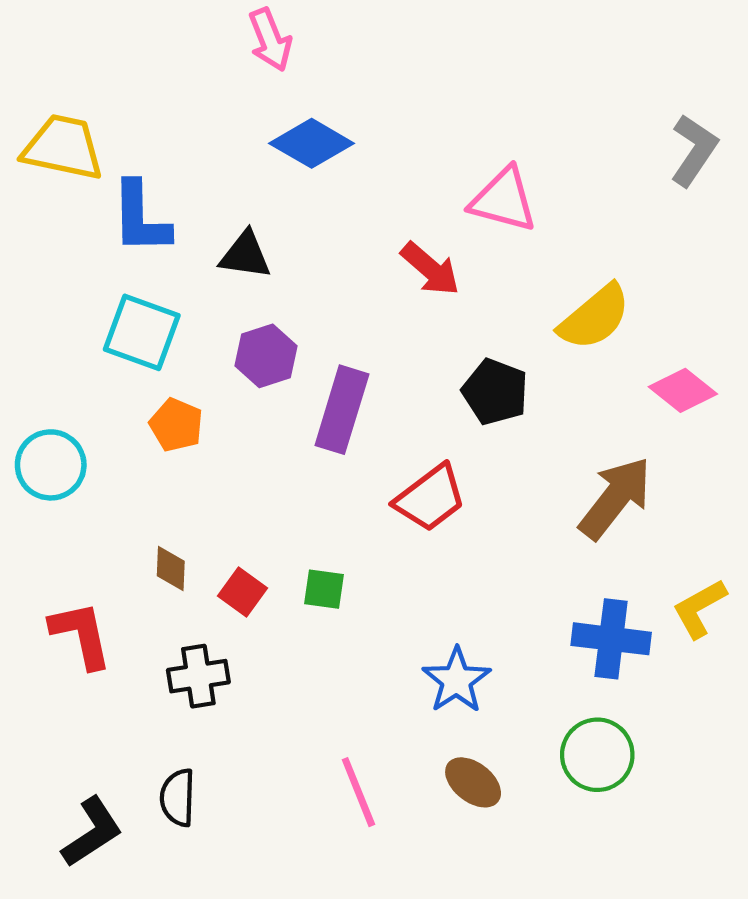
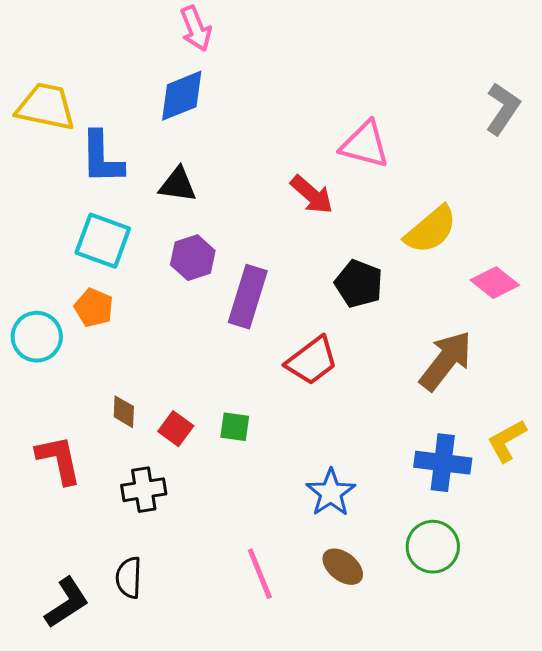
blue diamond: (312, 143) -> (182, 96), moved, turned -52
orange pentagon: (176, 425) -> (94, 308), moved

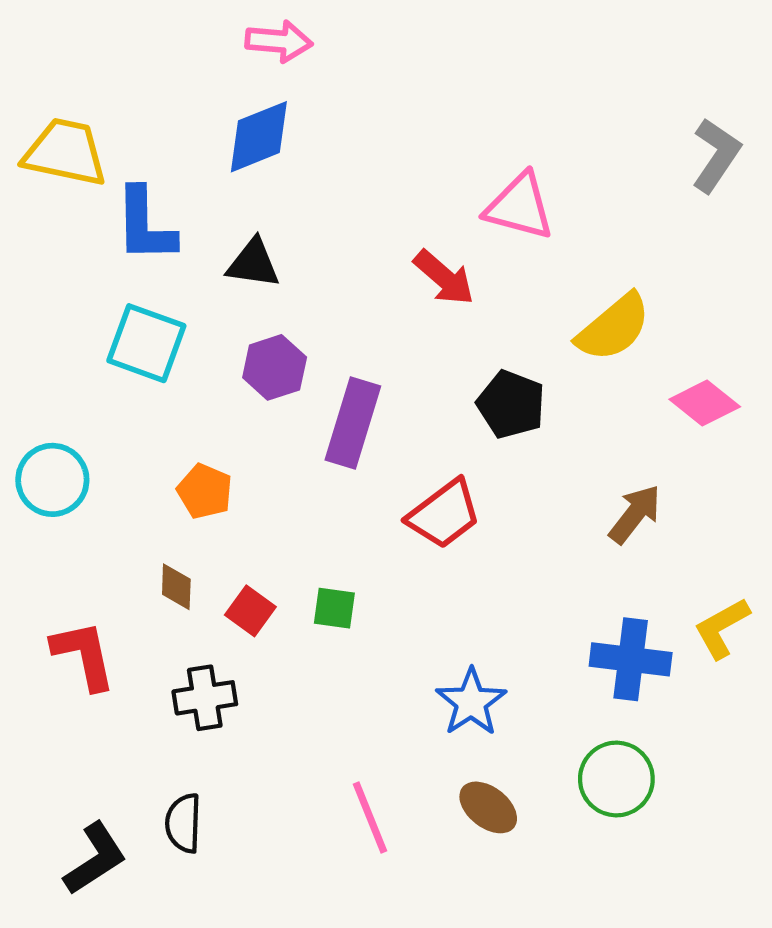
pink arrow: (196, 29) -> (279, 41), turned -63
orange pentagon: (94, 308) -> (205, 491), moved
brown arrow: (446, 361) -> (635, 514), size x0.7

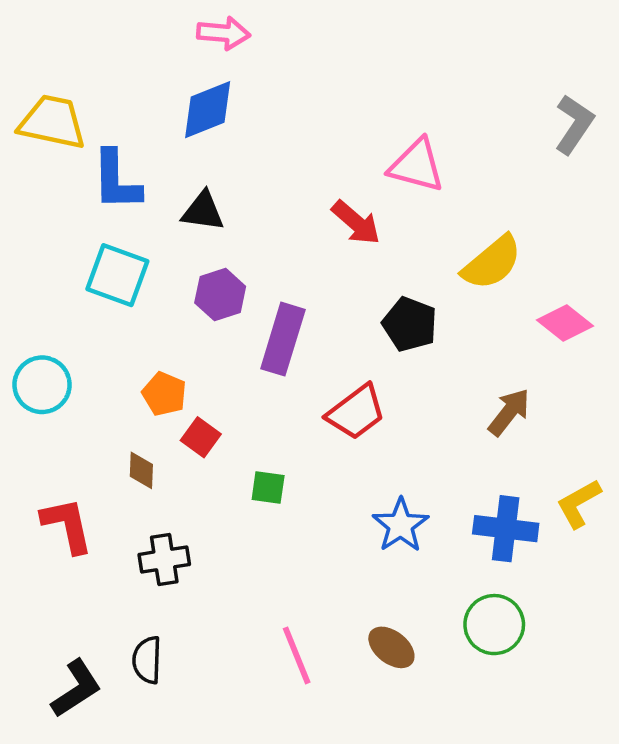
red square: (250, 611) -> (201, 437), moved
blue star: (471, 702) -> (401, 525), moved

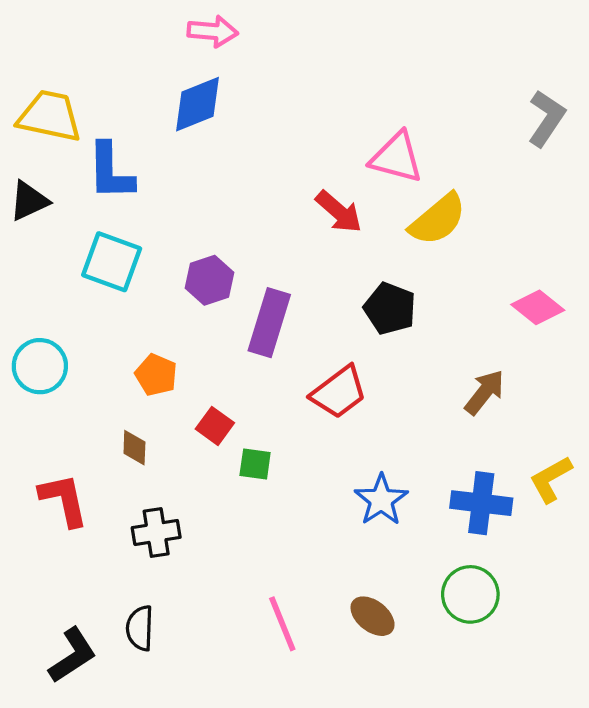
black triangle: (203, 211) -> (29, 201), moved, turned -33
yellow semicircle: (492, 263) -> (438, 219), moved
red square: (201, 437) -> (215, 426), moved

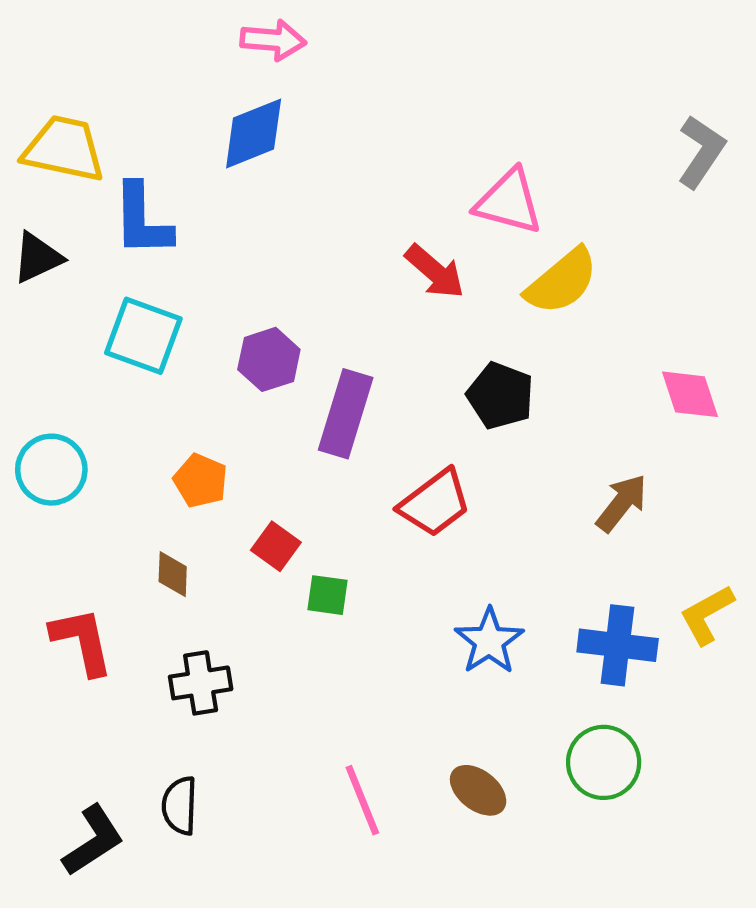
pink diamond: (538, 307) -> (690, 394), turned 33

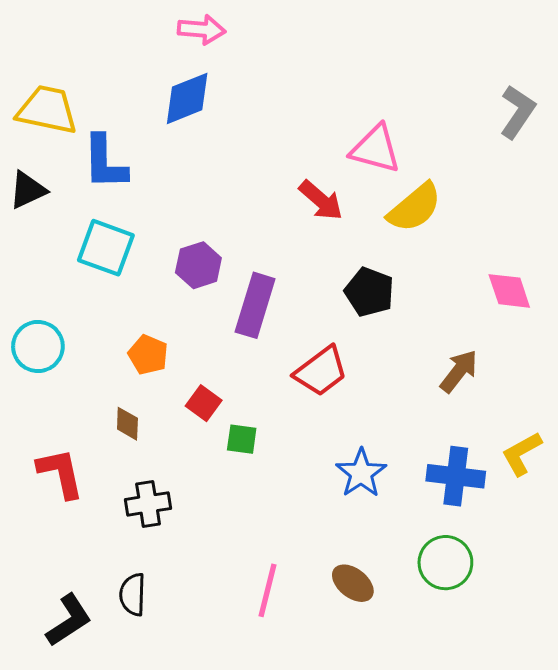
pink line: (362, 800) -> (267, 590), turned 36

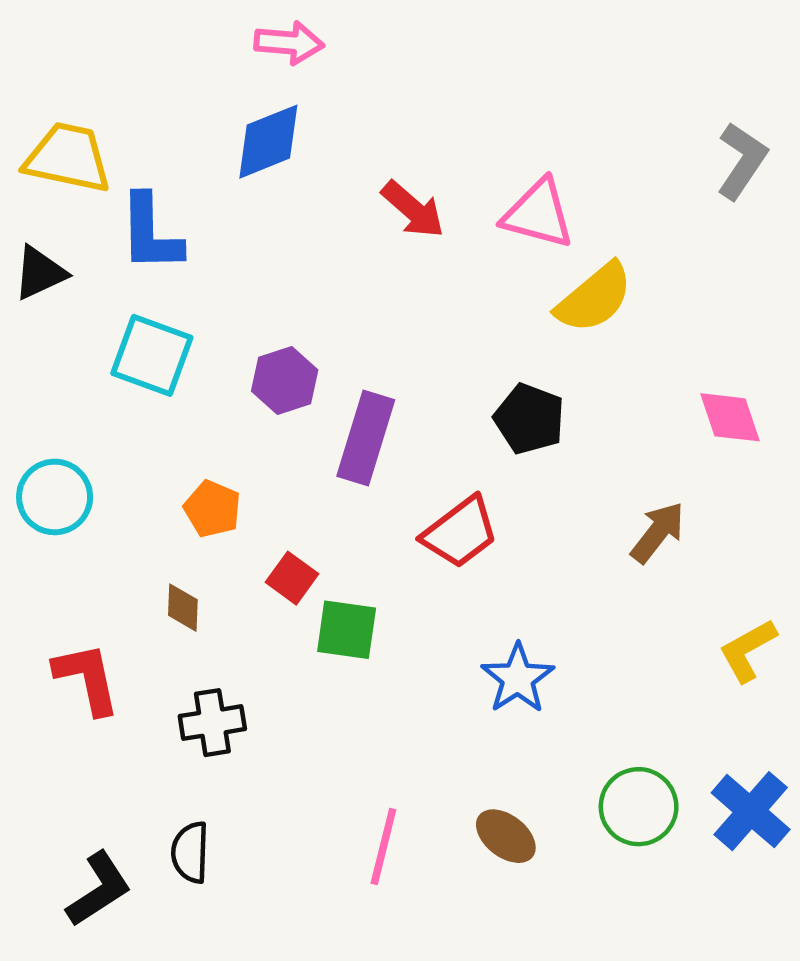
red arrow: (321, 200) -> (413, 209), moved
green square: (242, 439) -> (347, 630), size x1.4
blue cross: (456, 476) -> (751, 811), moved, turned 34

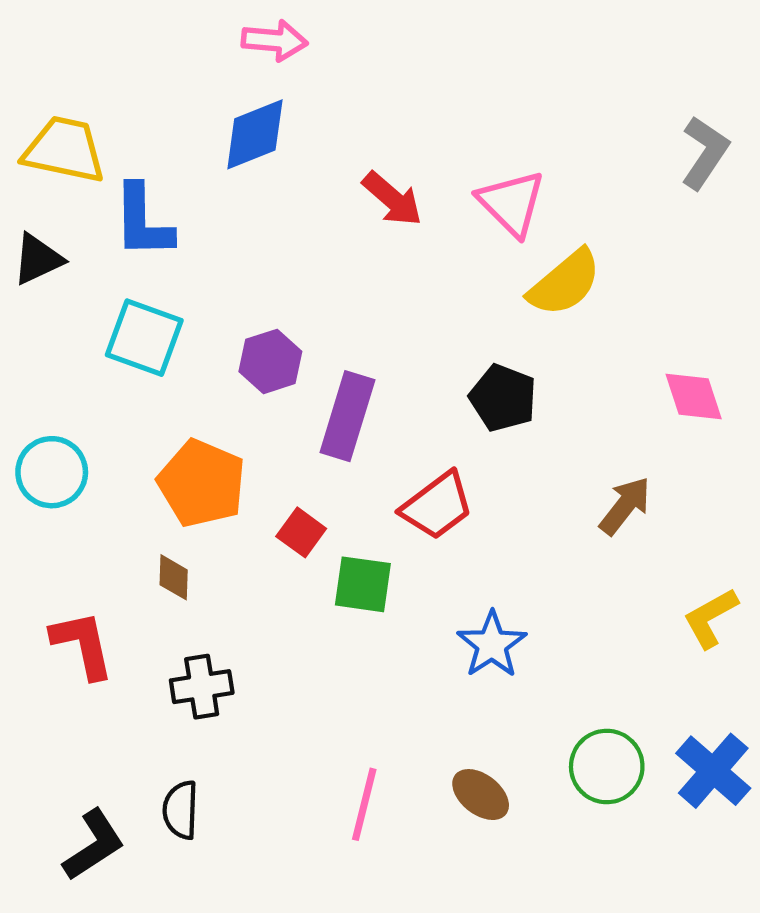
pink triangle: (538, 214) -> (511, 203), turned 30
orange pentagon: (212, 509) -> (202, 483), size x1.6
red square: (292, 578) -> (301, 532), moved
green square: (347, 630) -> (363, 584), moved

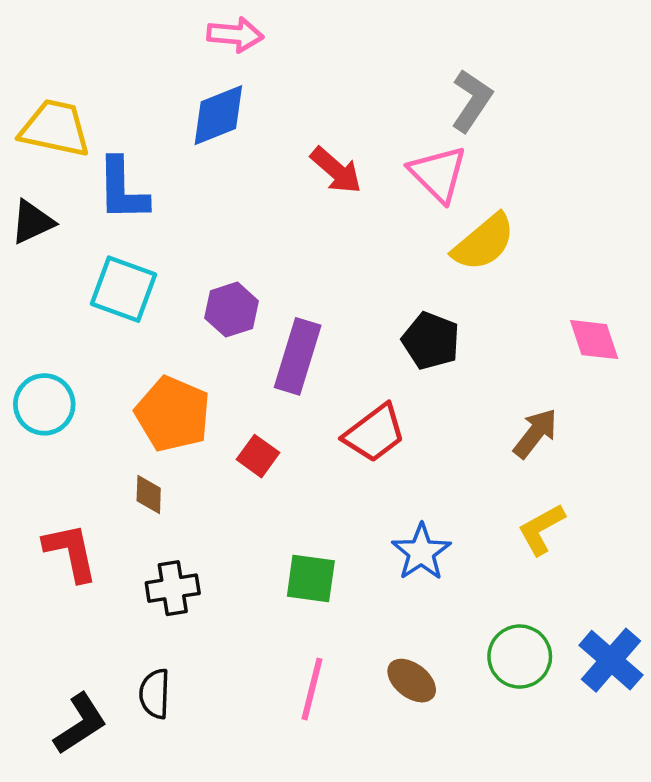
gray L-shape: (705, 153) -> (472, 101), moved
green square: (363, 584) -> (311, 578), moved
yellow L-shape: (710, 618) -> (541, 529), moved

